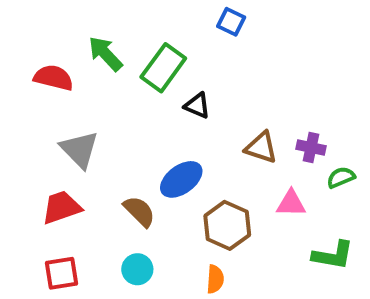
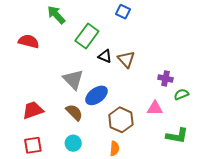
green arrow: (105, 54) -> (56, 15), moved
brown triangle: (261, 148) -> (126, 59), moved, turned 30
gray triangle: (79, 150) -> (73, 80), moved

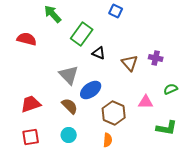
brown triangle: (126, 59) -> (130, 63), moved
purple cross: (165, 78) -> (156, 58), moved

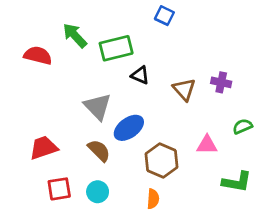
green arrow: (53, 14) -> (75, 35), moved
green rectangle: (82, 34) -> (116, 48), turned 40
red square: (31, 137) -> (59, 189), moved

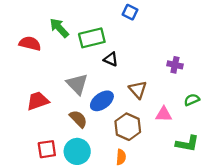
brown triangle: (184, 89) -> (138, 90), moved
red trapezoid: (44, 148) -> (38, 101), moved
cyan circle: (98, 192) -> (77, 151), size x1.5

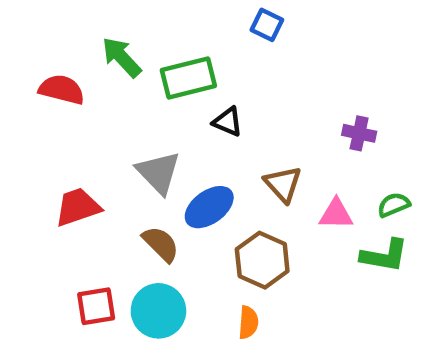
pink triangle: (164, 114) -> (336, 214), moved
green L-shape: (187, 144) -> (384, 256), moved

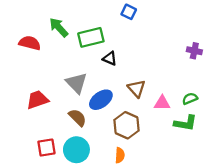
purple cross: (359, 133) -> (194, 51), moved

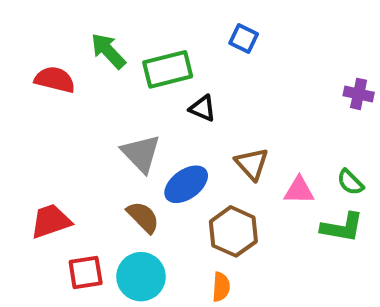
blue square: (129, 12) -> (244, 39), moved
green semicircle: (190, 99) -> (350, 182), turned -112
red trapezoid: (38, 100) -> (51, 221), moved

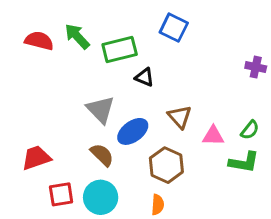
blue square: (244, 39) -> (174, 28), size x1.4
red semicircle: (55, 80) -> (39, 41), moved
green semicircle: (350, 182) -> (250, 130), turned -96

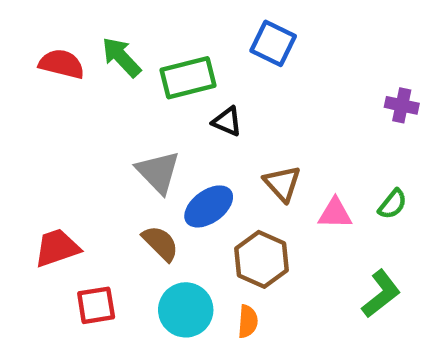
green L-shape: (244, 162) -> (381, 294), moved, turned -48
cyan circle: (101, 197) -> (186, 310), moved

